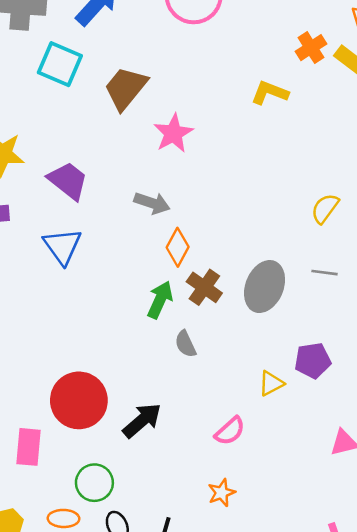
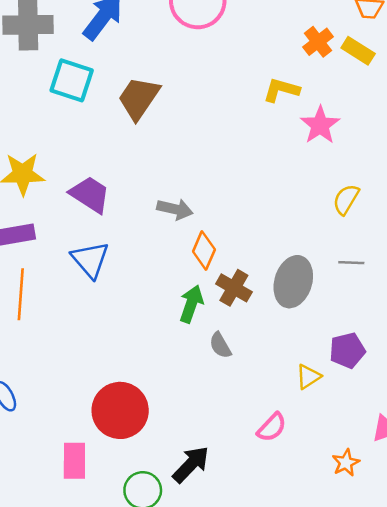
pink star: (173, 133) -> (320, 125), moved
black arrow: (142, 420) -> (191, 464), moved
orange star: (222, 493) -> (346, 463), moved

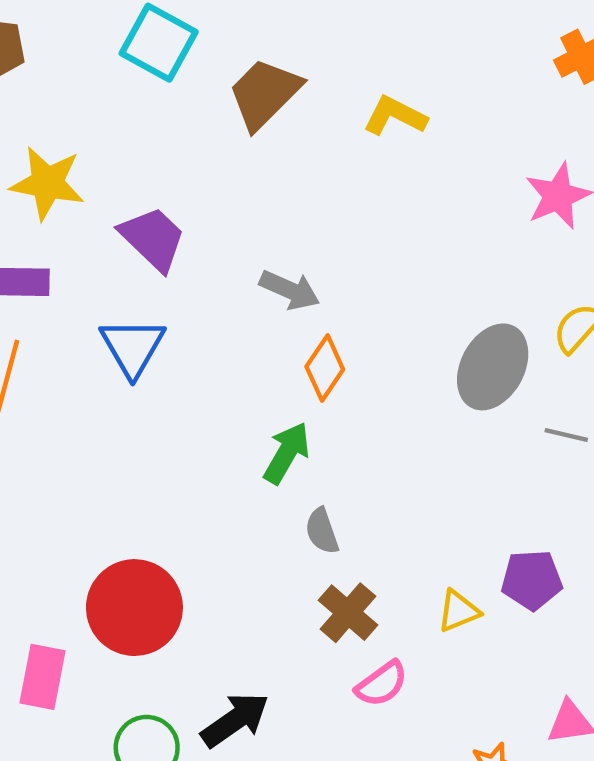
yellow L-shape: (281, 90) -> (395, 116), moved
gray ellipse: (293, 282) -> (493, 367), moved
brown cross: (234, 288) -> (348, 613), moved

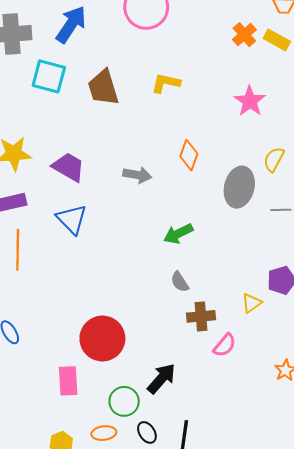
brown trapezoid: (265, 94) -> (103, 88), turned -48
orange diamond: (325, 368) -> (189, 155), moved
green arrow: (287, 453) -> (178, 234), moved, turned -132
brown cross: (348, 613) -> (201, 316), turned -32

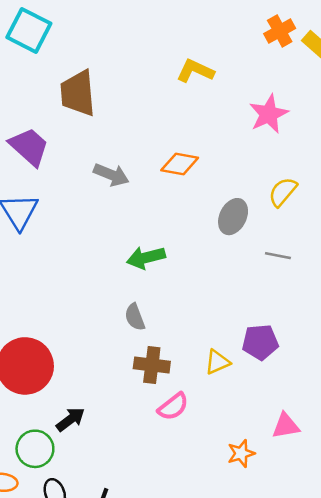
yellow L-shape: (166, 83) -> (195, 71), moved
brown trapezoid: (103, 88) -> (78, 93), moved
orange diamond: (189, 155) -> (180, 164), turned 68
gray ellipse: (239, 187) -> (233, 217), size x0.7
black arrow: (161, 379) -> (71, 419), moved, size x0.7

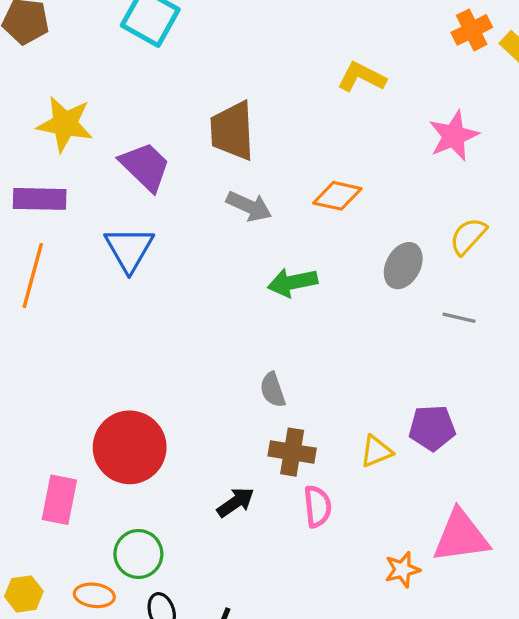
brown trapezoid: (78, 93) -> (232, 131), moved
green arrow: (146, 258) -> (292, 282), moved
pink semicircle: (173, 407) -> (317, 506), turned -60
black arrow: (71, 419) -> (235, 502), moved
pink triangle: (286, 426) -> (461, 536), size x1.6

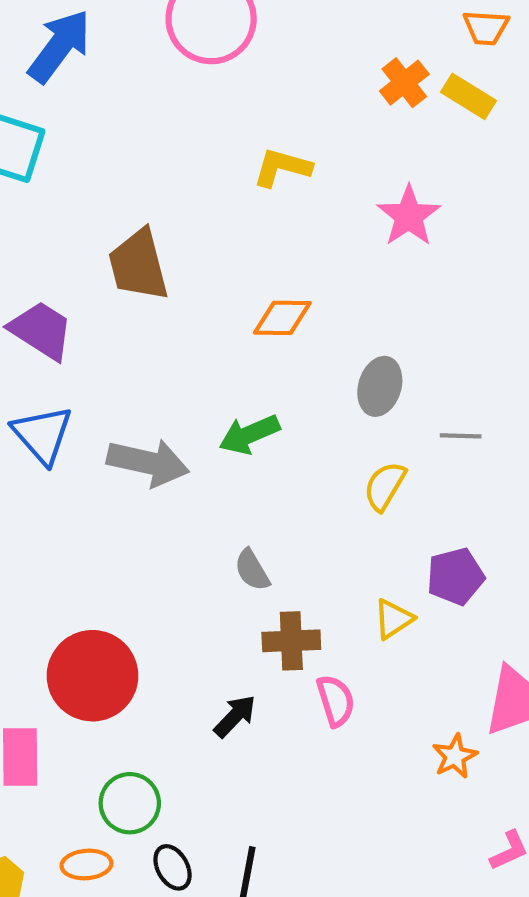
gray arrow: (249, 206) -> (148, 463), moved, size x1.4
yellow semicircle: (468, 236) -> (385, 486), moved

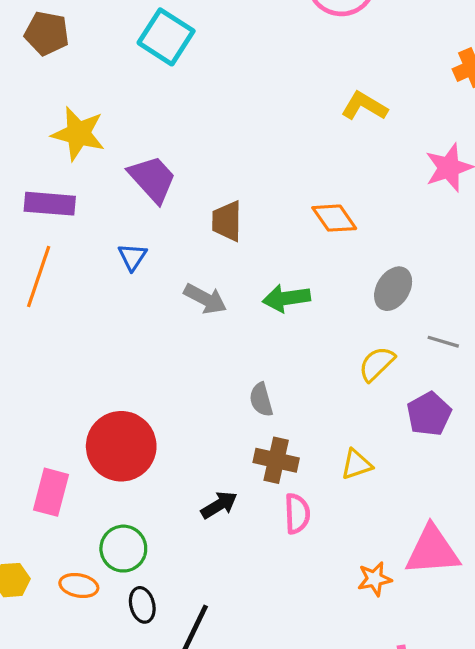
brown trapezoid: (138, 265) -> (227, 221), moved, size x0.7
orange diamond: (282, 318) -> (334, 218), turned 39
blue triangle: (42, 435) -> (132, 257), size x0.6
gray arrow: (148, 463) -> (205, 299), size x0.7
purple pentagon: (455, 576) -> (429, 414), moved, turned -30

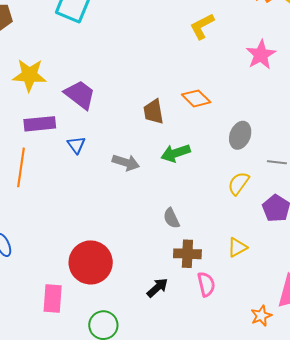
yellow L-shape: (364, 106) -> (202, 26), turned -48
purple rectangle: (50, 204) -> (40, 124), moved
brown trapezoid: (227, 221) -> (153, 112), moved

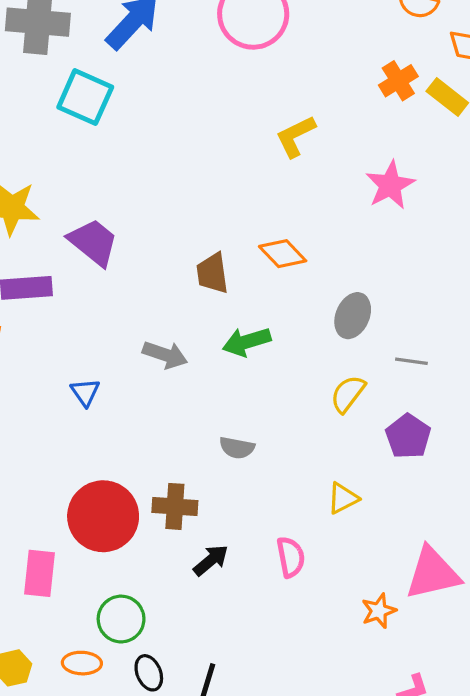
blue triangle: (76, 145) -> (85, 392), moved
gray semicircle: (171, 218) -> (237, 448), turned -55
brown cross: (187, 254) -> (175, 506), moved

